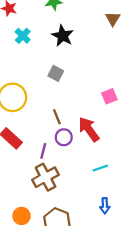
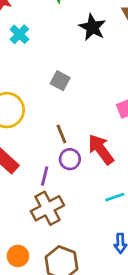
black star: (63, 36) -> (92, 27), moved

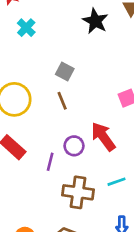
brown line: (61, 134) -> (62, 101), moved
brown cross: (47, 208) -> (78, 192), moved, turned 36

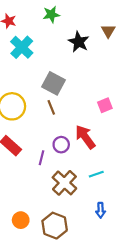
cyan cross: (26, 28) -> (22, 47), size x1.5
gray square: (65, 71) -> (54, 83), size x1.5
brown cross: (78, 192) -> (64, 183), turned 35

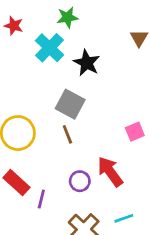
black star: (79, 42) -> (87, 63), moved
cyan cross: (22, 47) -> (50, 48), moved
purple line: (41, 158) -> (41, 199), moved

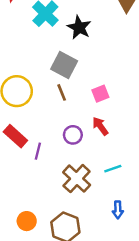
pink square: (135, 132) -> (100, 94), moved
red arrow: (110, 172) -> (100, 126), size x0.7

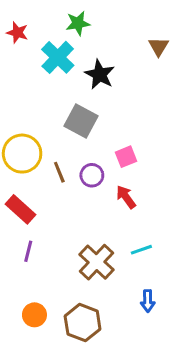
brown line: (62, 92) -> (59, 172), moved
purple circle: (73, 135) -> (92, 175), moved
purple line: (38, 151) -> (28, 251), moved

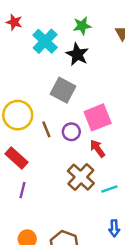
green star: (78, 23) -> (82, 26), moved
pink square: (126, 157) -> (98, 117), size x1.6
brown cross: (97, 262) -> (81, 177), moved

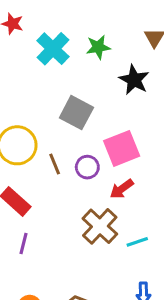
green star: (82, 26) -> (98, 47), moved
black star: (77, 54) -> (134, 80), moved
red arrow: (98, 148) -> (122, 189), turned -90

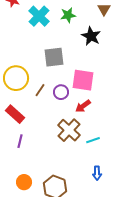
gray square: (76, 113) -> (54, 57), turned -35
pink square: (122, 148) -> (83, 80), turned 30
brown line: (55, 164) -> (40, 90), turned 56

